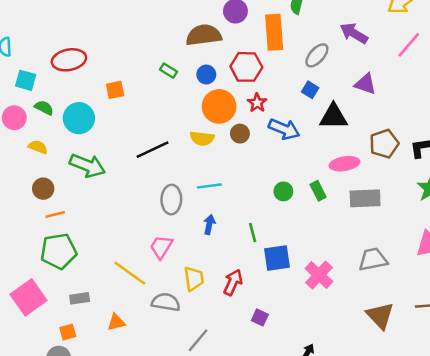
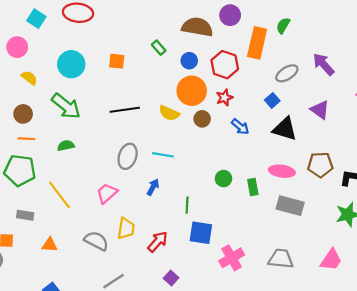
orange square: (115, 90) -> (117, 61), moved
green semicircle: (44, 108) -> (66, 146), moved, turned -56
blue arrow: (284, 129) -> (240, 127), size x0.7
yellow line: (130, 273) -> (59, 195), moved

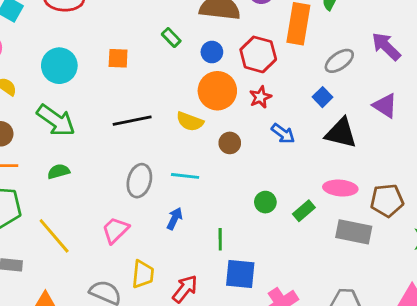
brown circle: (202, 119) -> (230, 143), moved
brown pentagon: (320, 165) -> (387, 200), moved
green rectangle: (253, 187) -> (304, 211), turned 63

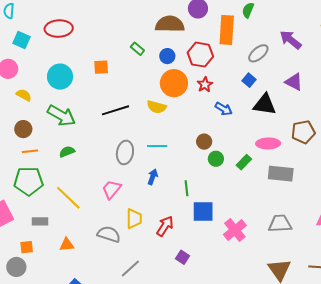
brown circle: (230, 143) -> (204, 142), moved
brown pentagon: (387, 200) -> (303, 132), moved

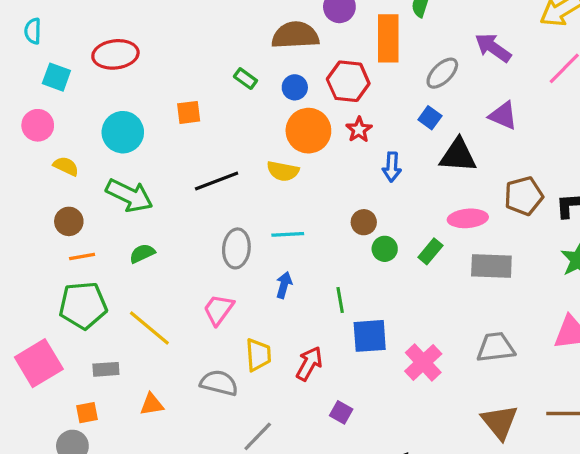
blue arrow: (224, 109) -> (392, 167), turned 66

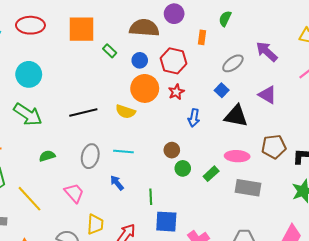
orange rectangle: (388, 38) -> (202, 37), size x0.5
orange square: (189, 112) -> (82, 29), moved, size x1.8
green semicircle: (142, 253) -> (47, 156), moved
blue arrow: (284, 285) -> (117, 183), turned -63
pink trapezoid: (218, 310) -> (74, 193), turned 95

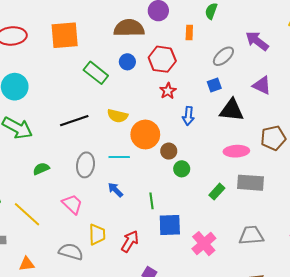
green rectangle: (110, 51) -> (96, 73), moved, size x1.6
orange circle: (145, 88) -> (145, 134), moved
blue square: (222, 90) -> (214, 85), turned 32
green rectangle: (211, 174) -> (217, 192), moved

